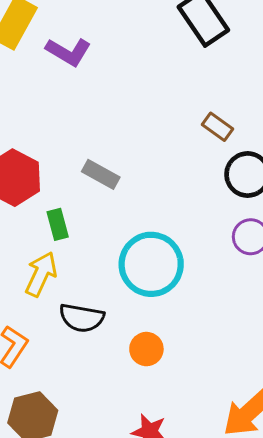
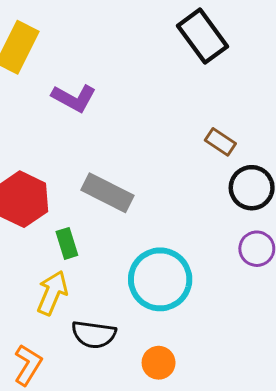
purple L-shape: (68, 52) -> (74, 98), moved
gray rectangle: (101, 174) -> (107, 193), size x1.4

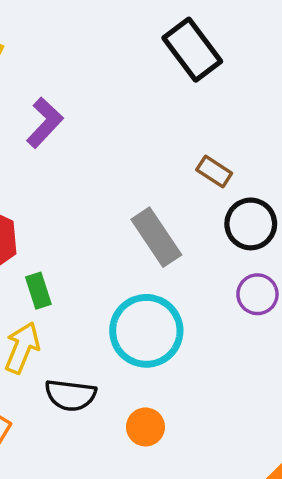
purple L-shape: (74, 98) -> (45, 123), turned -75
gray rectangle: (107, 193) -> (156, 237), moved, turned 30

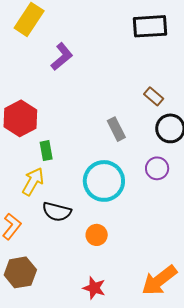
black rectangle: (192, 50) -> (150, 26), turned -64
gray rectangle: (156, 237) -> (116, 129), size x0.7
purple circle: (257, 294) -> (157, 168), moved

